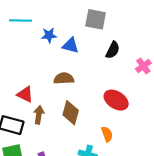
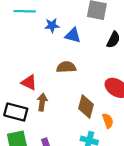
brown diamond: (71, 113) -> (86, 107), moved

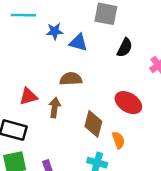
red triangle: (29, 82) -> (28, 96), turned -42
brown arrow: (42, 102) -> (55, 108), moved

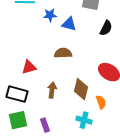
brown arrow: (55, 108) -> (52, 90), moved

